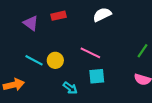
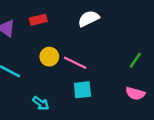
yellow circle: (55, 60) -> (49, 57), moved
cyan arrow: (70, 88) -> (41, 103), moved

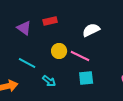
white semicircle: (89, 19) -> (91, 30), moved
cyan arrow: (41, 103) -> (49, 81), moved

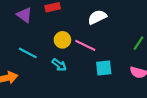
cyan square: (86, 78) -> (104, 68), moved
cyan arrow: (49, 81) -> (59, 65), moved

